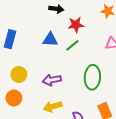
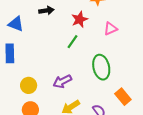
red star: (76, 25) -> (80, 19), moved
blue triangle: (50, 40) -> (16, 24), moved, turned 35

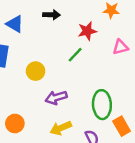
green ellipse: (101, 67) -> (102, 105), moved
yellow circle: (29, 85) -> (36, 71), moved

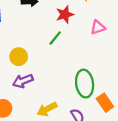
purple arrow: (56, 98) -> (23, 81), moved

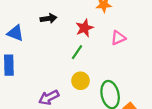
yellow circle: (19, 57) -> (81, 81), moved

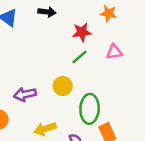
green line: (77, 52) -> (79, 57), moved

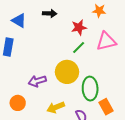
pink triangle: (114, 52) -> (106, 41), size x1.5
yellow circle: (63, 86) -> (67, 72), size x1.5

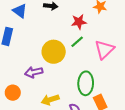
pink triangle: (106, 41) -> (104, 50), moved, turned -35
yellow circle: (67, 72) -> (54, 52), moved

